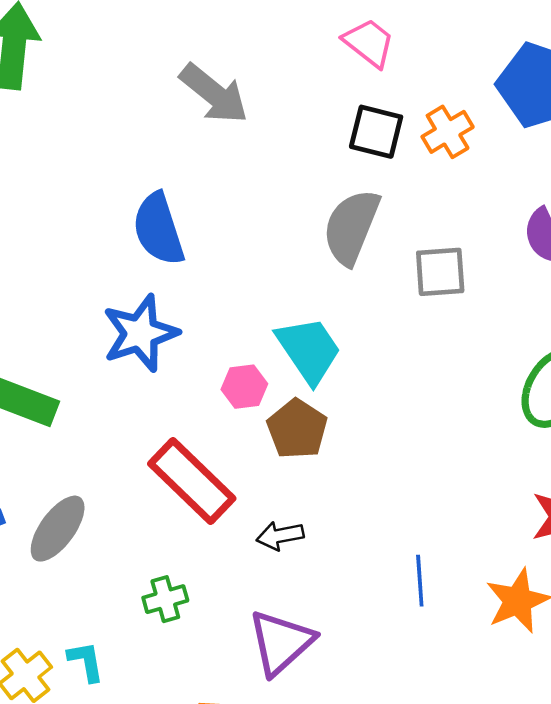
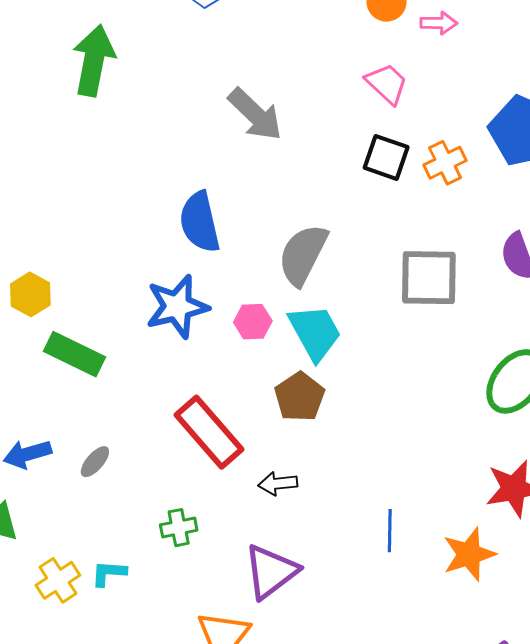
gray semicircle: (351, 227) -> (303, 255), moved
gray square: (440, 272) -> (429, 278), size x1.4
pink hexagon: (244, 387) -> (253, 322), moved
gray ellipse: (58, 529) -> (95, 462), size x0.6
cyan L-shape: (86, 661) -> (109, 573), turned -81

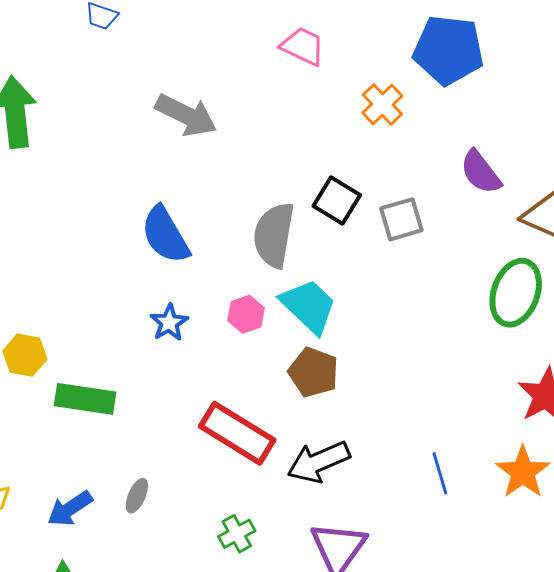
black square: (386, 157) -> (337, 200), moved, turned 30
gray square: (429, 278) -> (401, 219), size x0.7
blue star: (177, 307) -> (169, 323), size x0.6
black arrow: (278, 483) -> (318, 462), size x1.6

